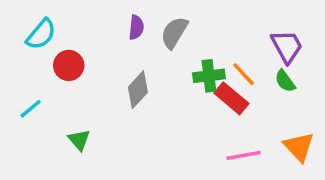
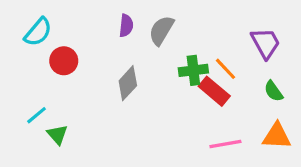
green semicircle: (285, 81) -> (274, 91), moved
cyan line: (31, 109) -> (37, 115), moved
green triangle: (79, 140) -> (57, 134), moved
orange triangle: (299, 147) -> (277, 136), turned -44

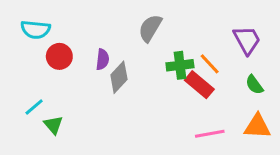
purple semicircle: (126, 26) -> (103, 59), moved
cyan semicircle: (38, 32) -> (36, 30), turned 56

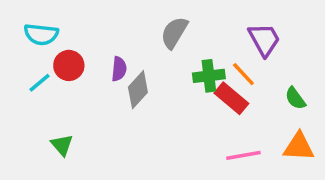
purple trapezoid: (247, 40) -> (264, 40), moved
cyan line: (34, 107) -> (39, 83), moved

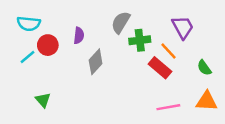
purple semicircle: (119, 69) -> (79, 35), moved
green cross: (209, 76) -> (140, 40), moved

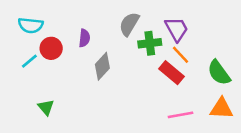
purple trapezoid: (183, 27) -> (177, 29), moved
green semicircle: (204, 68) -> (219, 73), size x1.5

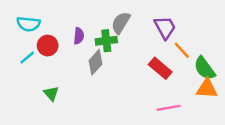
green cross: (150, 43) -> (106, 41), moved
orange line: (180, 55) -> (182, 50), moved
green triangle: (46, 107) -> (51, 93), moved
orange triangle: (221, 109) -> (207, 89), moved

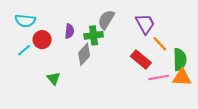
green semicircle: (204, 68) -> (180, 60), turned -145
green triangle: (51, 93) -> (54, 78), moved
pink line: (169, 108) -> (159, 77), moved

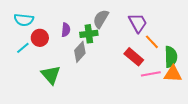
green triangle: (54, 78) -> (51, 75), size x1.5

